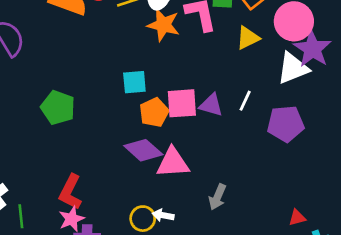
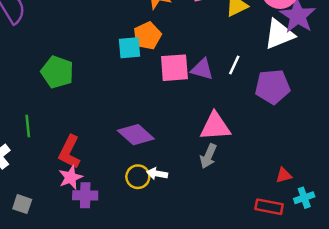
orange pentagon: (154, 112) -> (147, 36), moved
purple diamond: (143, 150) -> (136, 135), moved
pink triangle: (173, 163) -> (215, 126), moved
green line: (21, 216) -> (28, 126), moved

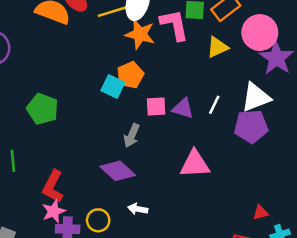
white triangle: (279, 34) -> (256, 97), moved
cyan square: (130, 48) -> (113, 86), turned 30
pink square: (174, 68) -> (156, 106), size x0.7
gray arrow: (208, 156) -> (132, 136), moved
yellow circle: (138, 177) -> (98, 220), moved

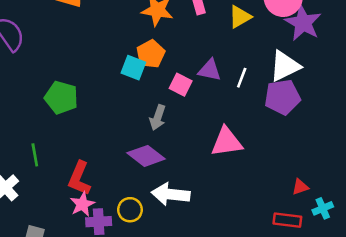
pink square: (156, 106) -> (181, 85), turned 35
purple triangle: (183, 108) -> (210, 70), moved
white arrow: (138, 209) -> (171, 194), size x1.8

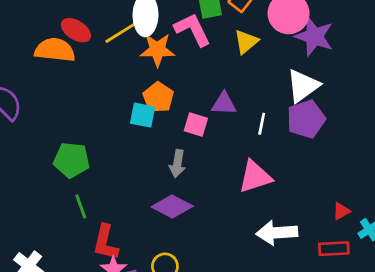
white line: (242, 78) -> (262, 124), moved
green line: (35, 155) -> (81, 206), moved
white arrow: (171, 194) -> (277, 233), moved

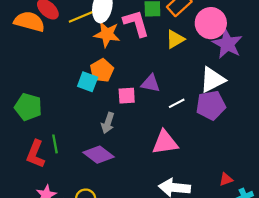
white line: (262, 124) -> (177, 103), turned 42
pink square: (196, 125) -> (127, 96), turned -30
green line: (81, 206) -> (55, 144), moved
red L-shape: (105, 242) -> (36, 154), moved

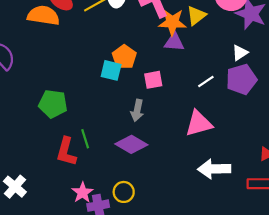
orange star: (107, 34) -> (172, 22), moved
white triangle: (213, 80) -> (240, 53), size x0.6
purple triangle: (151, 83) -> (174, 42), moved

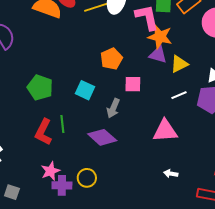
yellow triangle: (196, 15) -> (179, 64), moved
cyan square: (111, 70) -> (85, 90), moved
white arrow: (214, 169) -> (171, 174), size x0.5

